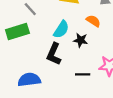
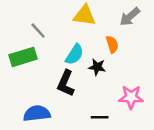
orange semicircle: (93, 21) -> (112, 44), turned 40
black line: (83, 74) -> (100, 117), moved

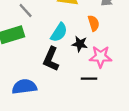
pink star: (131, 97) -> (101, 57), moved
black line: (100, 117) -> (89, 79), moved

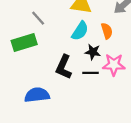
cyan semicircle: (59, 32) -> (80, 31), moved
black line: (89, 79) -> (90, 73), moved

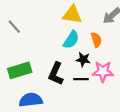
gray line: (38, 18) -> (14, 27), moved
green rectangle: (24, 43) -> (20, 70), moved

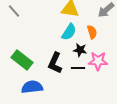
gray line: (14, 27) -> (14, 11), moved
green rectangle: (20, 70) -> (22, 60), turned 55

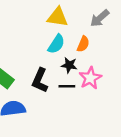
orange semicircle: (92, 32) -> (83, 44), turned 40
pink star: (98, 61) -> (90, 78), turned -30

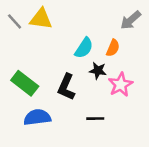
yellow triangle: (57, 17) -> (41, 19), moved
black line: (67, 86) -> (95, 119), moved

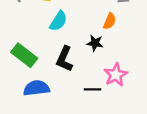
cyan semicircle: (84, 48) -> (58, 21), moved
pink star: (121, 85) -> (116, 75), moved

